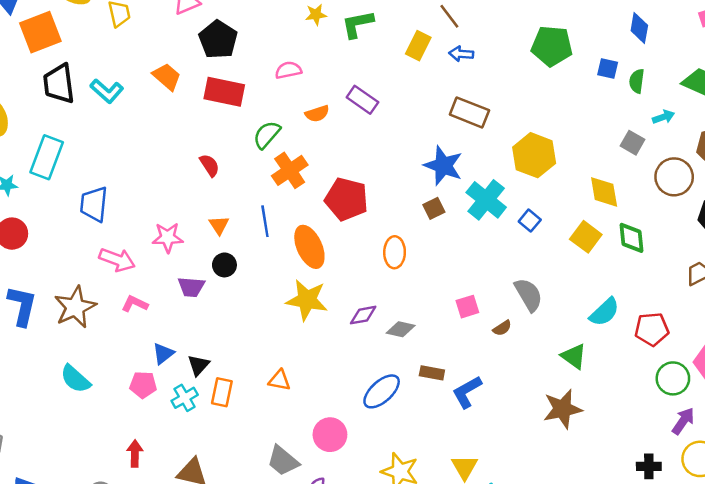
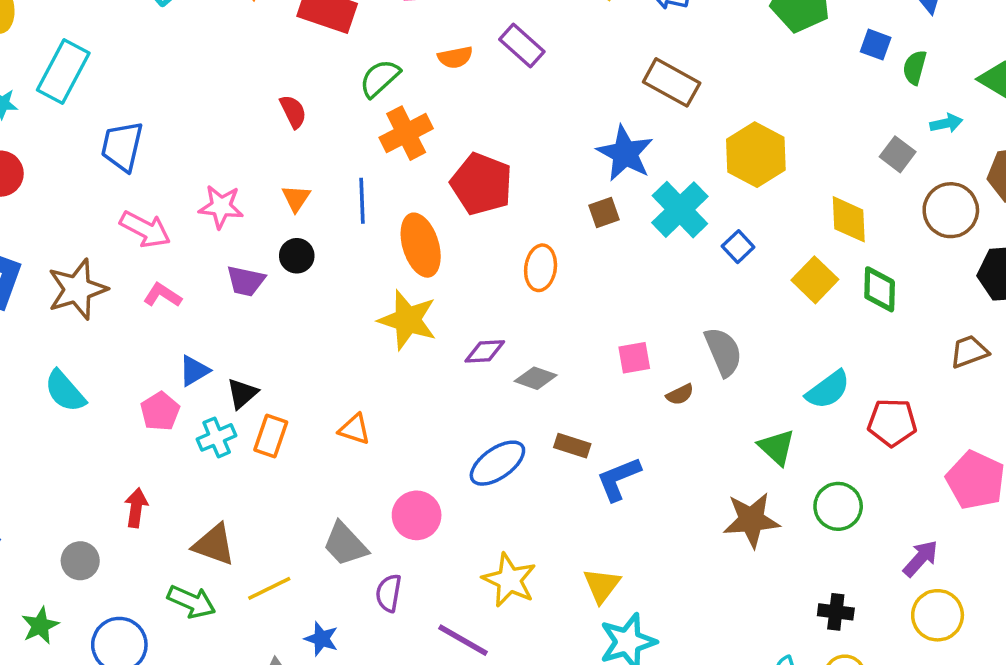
green circle: (673, 378) -> (838, 506), moved
pink pentagon: (143, 385) -> (160, 411), turned 30
black cross: (649, 466) -> (836, 612), moved

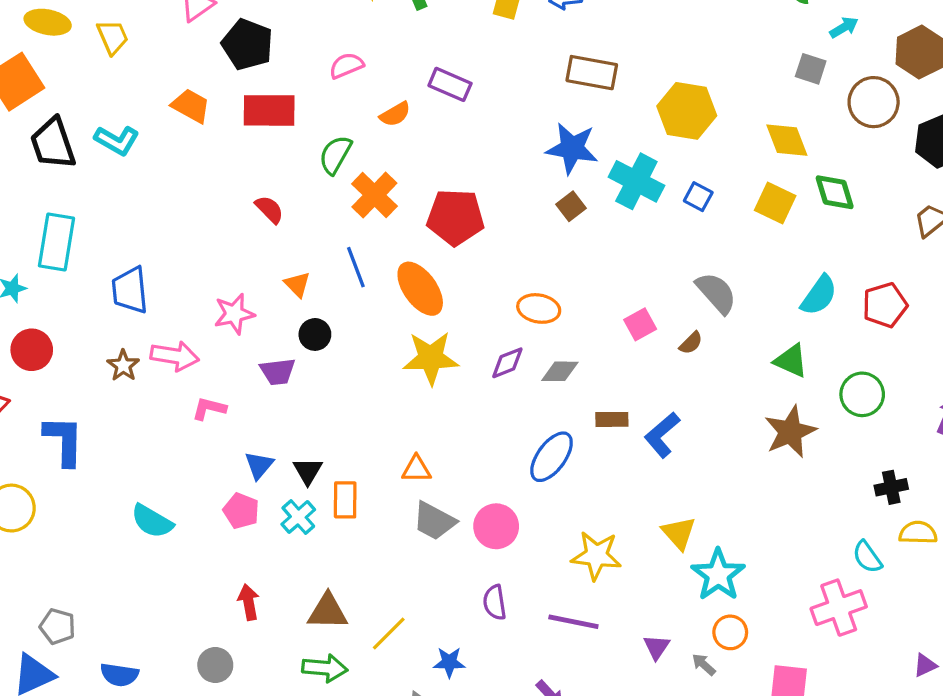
orange ellipse: (541, 268) -> (539, 308), moved, turned -69
brown star: (77, 289) -> (123, 365), moved, size x0.6
gray trapezoid: (345, 544) -> (434, 521), moved

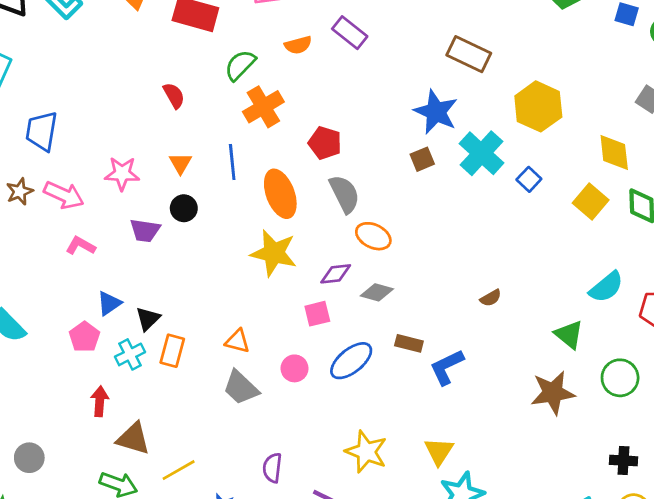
red pentagon: (455, 217) -> (325, 143), size x0.7
gray semicircle: (716, 293) -> (344, 194), moved
pink square: (640, 324) -> (317, 314), moved
pink circle: (496, 526) -> (295, 368), moved, size x0.7
red arrow: (249, 602) -> (100, 401), moved

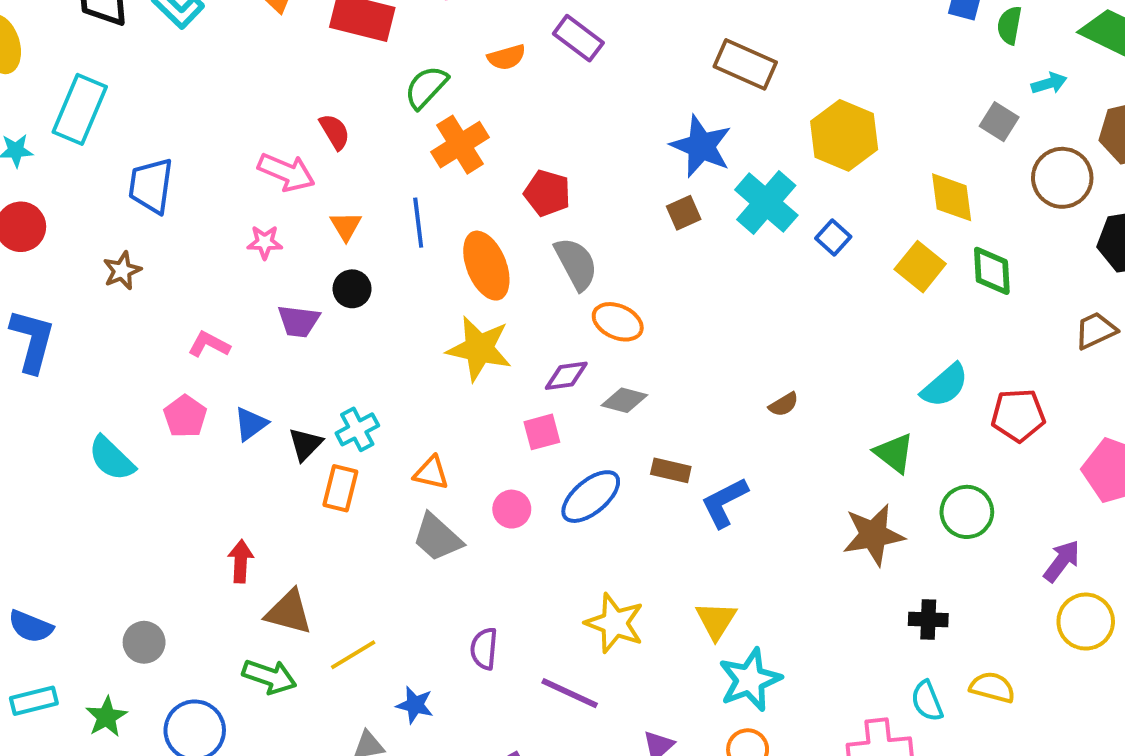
pink star: (122, 174) -> (265, 242), size x0.7
pink arrow: (64, 195) -> (286, 172), moved
pink pentagon: (84, 337) -> (185, 416), moved
cyan cross: (130, 354) -> (357, 429), moved
black cross: (623, 461) -> (928, 619), moved

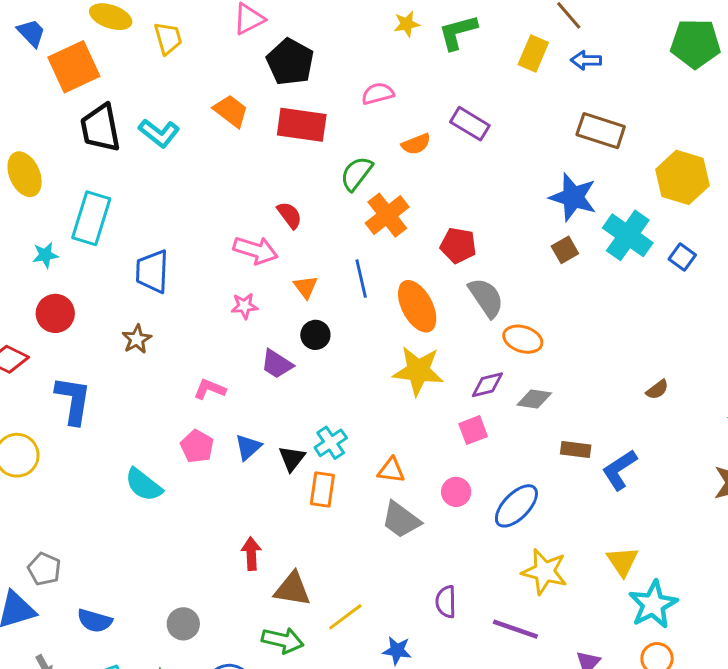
purple trapezoid: (299, 321) -> (277, 364), turned 32
blue ellipse: (591, 497) -> (516, 506), moved

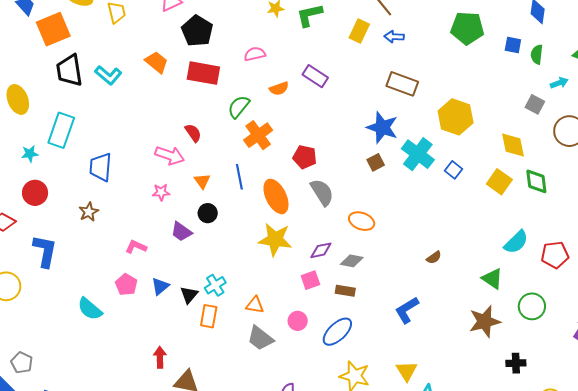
orange ellipse: (523, 339) -> (362, 221), moved
brown rectangle: (576, 449) -> (345, 291), moved

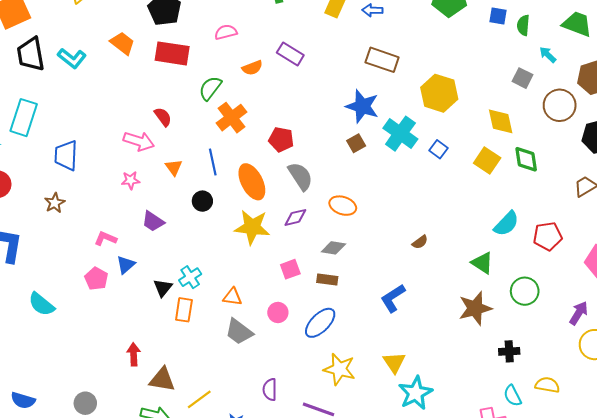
cyan arrow: (559, 83) -> (548, 55), turned -114
black circle: (208, 213) -> (202, 201), moved
purple diamond: (321, 250) -> (295, 217), moved
blue triangle: (160, 286) -> (126, 265), moved
cyan semicircle: (90, 309) -> (42, 304), moved

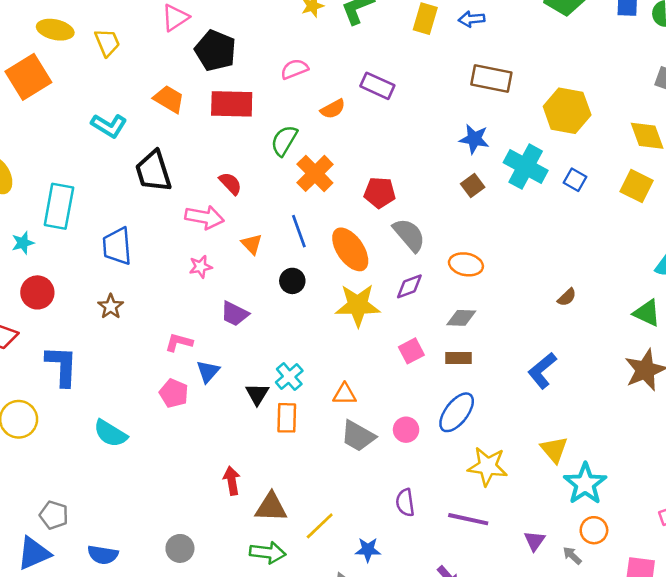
black trapezoid: (31, 54) -> (153, 171), moved
blue star: (362, 106) -> (474, 139), size x0.7
pink circle: (278, 312) -> (406, 430), moved

